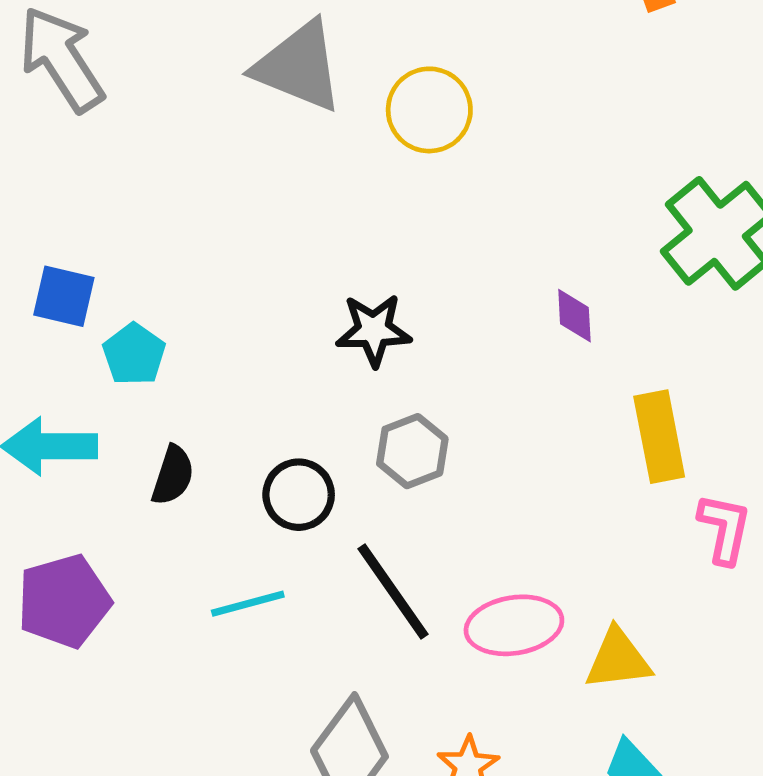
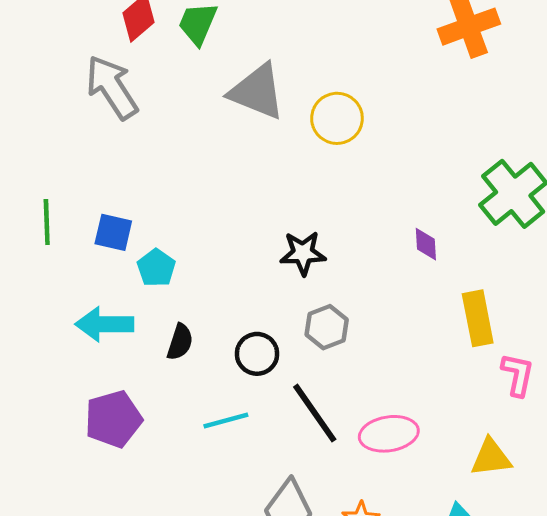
yellow triangle: (618, 659) -> (491, 458), moved

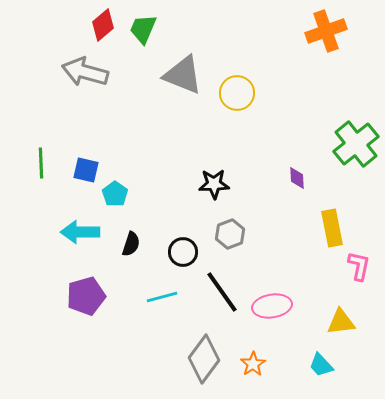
gray arrow: (112, 87) -> (85, 72), turned -42

